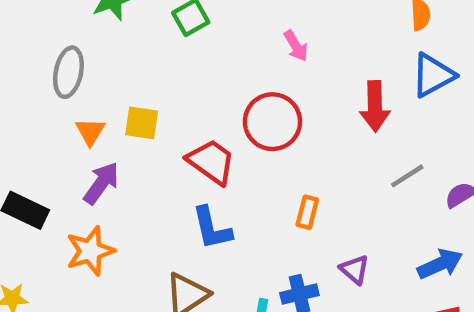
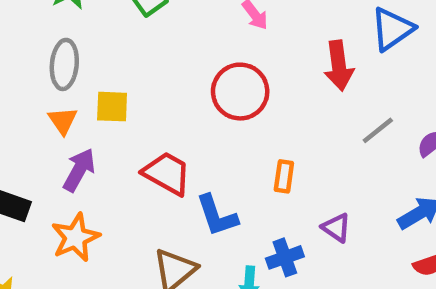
gray ellipse: (68, 72) -> (64, 64), moved
red trapezoid: (211, 162) -> (167, 173), moved
blue L-shape: (212, 228) -> (217, 216), moved

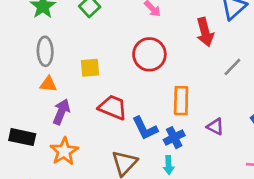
yellow square: (112, 107) -> (90, 68), moved
orange triangle: (63, 121) -> (48, 84), turned -42
orange rectangle: (284, 176) -> (181, 101), size x1.5
blue cross: (285, 257) -> (174, 138), moved

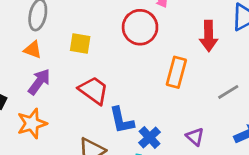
red circle: (149, 54) -> (140, 27), moved
gray line: (232, 67) -> (228, 92), moved
orange rectangle: (181, 101) -> (176, 72), moved
blue cross: (174, 138) -> (150, 137), turned -30

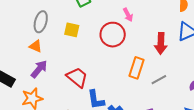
yellow square: (80, 44) -> (72, 30), moved
gray line: (228, 92) -> (159, 80), moved

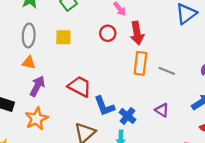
red circle: (113, 35) -> (108, 33), size x0.6
red arrow: (161, 43) -> (137, 33), moved
gray line: (159, 80) -> (167, 71), turned 63

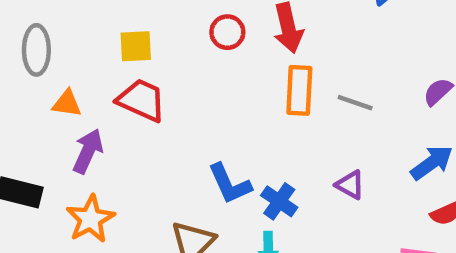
gray ellipse: (29, 35) -> (36, 50), moved
red trapezoid: (80, 86) -> (141, 100), moved

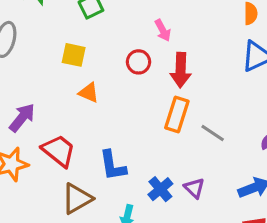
red trapezoid: (141, 100) -> (59, 151), moved
orange triangle: (67, 103) -> (89, 93), moved
blue cross: (279, 201) -> (160, 189), moved

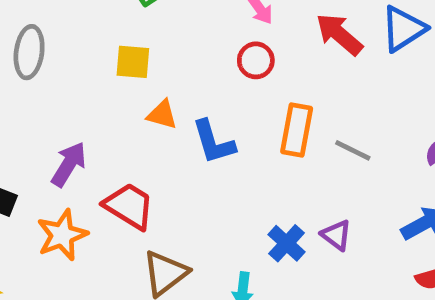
red circle: (139, 62) -> (256, 60), moved
red arrow: (181, 70) -> (339, 34), moved, turned 136
blue L-shape: (113, 166) -> (213, 142), moved

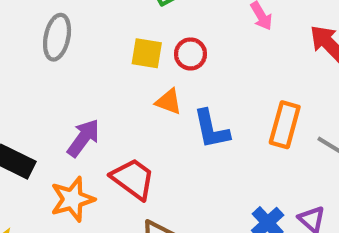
red circle: (256, 60) -> (190, 54), moved

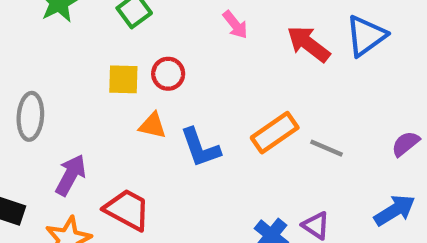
gray ellipse: (57, 37) -> (30, 116), moved
orange rectangle: (285, 125) -> (275, 133), turned 48

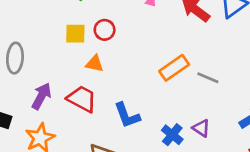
blue L-shape: (200, 148) -> (127, 115), moved
red trapezoid: (127, 210) -> (82, 99), moved

